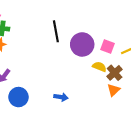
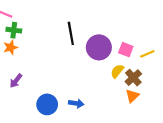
yellow semicircle: (99, 67) -> (117, 71), turned -72
blue circle: (19, 97) -> (47, 104), moved

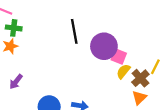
pink square: (126, 50) -> (119, 57), moved
yellow line: (147, 54) -> (155, 67), moved, turned -40

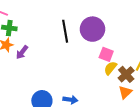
purple circle: (104, 46) -> (93, 29), moved
purple arrow: (16, 82) -> (22, 52), moved

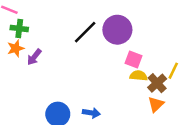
black line: (65, 31) -> (85, 32), turned 55
yellow semicircle: (110, 68) -> (138, 76), turned 56

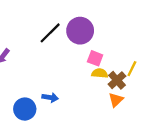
blue arrow: (91, 113) -> (50, 97), moved

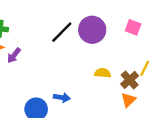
pink square: (95, 58) -> (133, 27), moved
yellow semicircle: (100, 73) -> (103, 73), moved

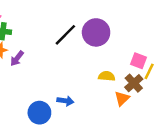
pink square: (133, 27) -> (138, 61), moved
orange triangle: (128, 100) -> (122, 98), moved

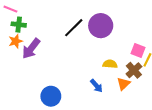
purple arrow: (17, 58) -> (31, 48), size x1.5
blue arrow: (65, 101) -> (97, 86), moved, turned 40

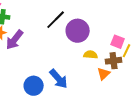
purple circle: (101, 26) -> (78, 31), moved
brown cross: (134, 70) -> (114, 61), turned 35
blue arrow: (97, 86) -> (59, 79), moved, size x1.5

